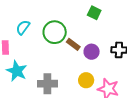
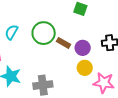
yellow circle: (86, 80) -> (85, 68), moved

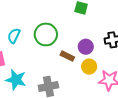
brown rectangle: (64, 43) -> (67, 56), moved

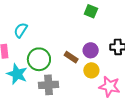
green circle: (46, 34) -> (39, 59), moved

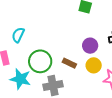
brown rectangle: (71, 57) -> (69, 63), moved

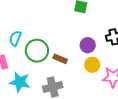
green circle: (40, 61) -> (37, 51), moved
brown rectangle: (69, 63) -> (60, 59), moved

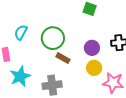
green circle: (37, 51) -> (53, 38), moved
cyan star: (20, 82) -> (20, 76), turned 30

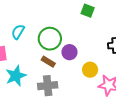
purple circle: (92, 48) -> (69, 52), moved
brown rectangle: (63, 58) -> (48, 62), moved

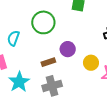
green circle: (50, 39) -> (43, 22), moved
brown rectangle: (48, 62) -> (48, 62), turned -40

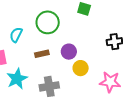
brown rectangle: (48, 62) -> (42, 54), moved
yellow circle: (91, 63) -> (81, 68), moved

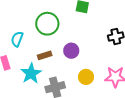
yellow circle: (81, 68) -> (86, 77), moved
cyan star: (17, 79) -> (31, 73), moved

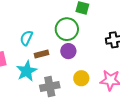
green circle: (47, 24) -> (67, 29), moved
cyan semicircle: (17, 39) -> (26, 38), moved

